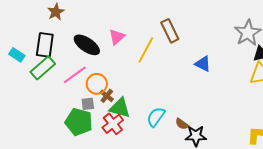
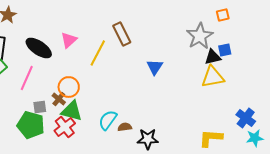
blue triangle: (203, 64) -> (155, 67), turned 36
pink line: (75, 75) -> (27, 78), turned -30
orange circle: (97, 84) -> (69, 87), moved
brown semicircle: (182, 124) -> (125, 127), moved, turned 136

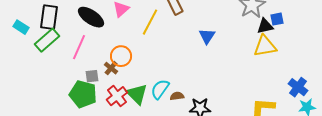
green triangle: (72, 111) -> (137, 94), moved, turned 30

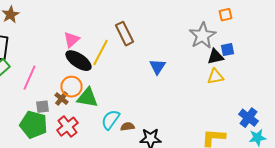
black ellipse: (91, 17) -> (78, 61), moved
yellow triangle: (265, 46) -> (215, 77), size x0.7
green triangle: (137, 94) -> (87, 98), moved, turned -35

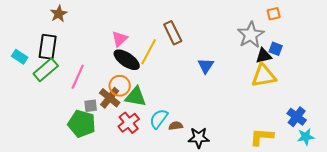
blue square: (227, 50) -> (276, 49), turned 32
yellow triangle: (215, 77) -> (264, 76), size x1.5
brown cross: (61, 99) -> (110, 98), size x1.5
red cross: (67, 127) -> (129, 123), moved

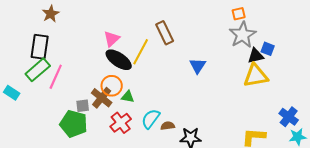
orange square: (274, 14) -> (239, 14), moved
cyan rectangle: (20, 57) -> (12, 93), moved
pink line: (78, 77) -> (56, 77), moved
green triangle: (136, 97) -> (128, 97), size x0.6

